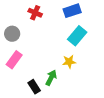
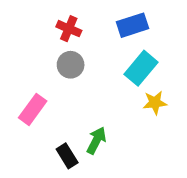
gray circle: (12, 34) -> (71, 65), moved
yellow star: (69, 62) -> (155, 103), moved

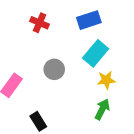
gray circle: (71, 65) -> (54, 69), moved
green arrow: (96, 140) -> (102, 109), moved

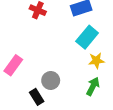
gray circle: (54, 69) -> (51, 80), moved

